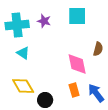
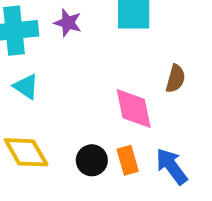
black circle: (45, 100) -> (92, 160), moved

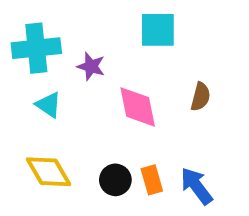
purple star: (68, 23) -> (91, 66), moved
pink diamond: (134, 108) -> (138, 107), moved

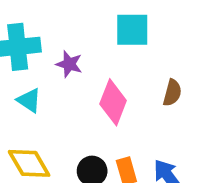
pink diamond: (138, 107) -> (113, 102), turned 33

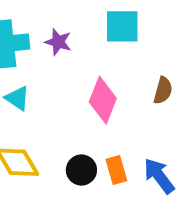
purple star: (69, 64) -> (58, 42), moved

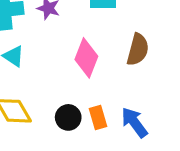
brown semicircle: (163, 90) -> (138, 50), size x1.4

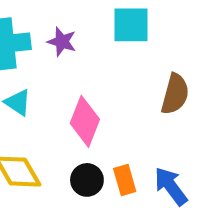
pink diamond: (86, 58) -> (85, 121), moved

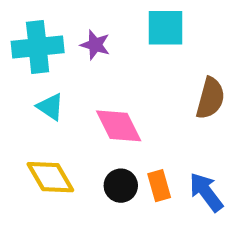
pink diamond: (85, 121) -> (119, 126), turned -48

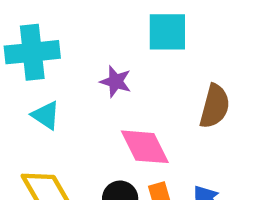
purple star: (95, 45) -> (116, 81), moved
pink diamond: (119, 126) -> (145, 147), moved

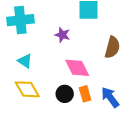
cyan triangle: (46, 115) -> (25, 61), moved

